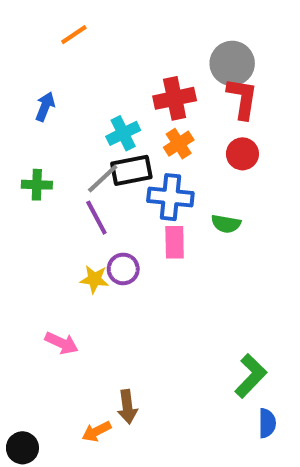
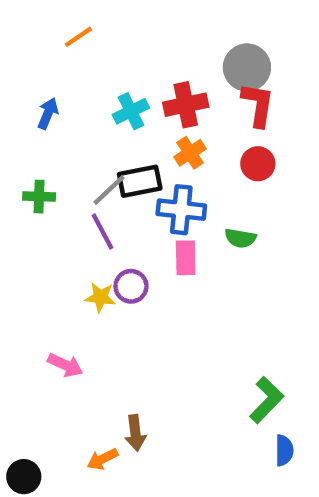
cyan cross: (123, 133) -> (131, 111), moved

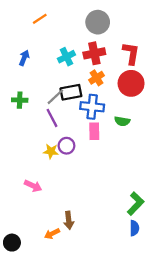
gray circle: (247, 67) -> (98, 22), moved
red circle: (258, 164) -> (131, 83), size x1.5
blue semicircle: (284, 450) -> (134, 228), moved

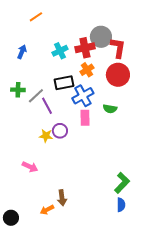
gray circle: (98, 22) -> (101, 37), moved
gray line: (55, 97) -> (36, 96), moved
blue cross: (92, 107) -> (83, 96), turned -35

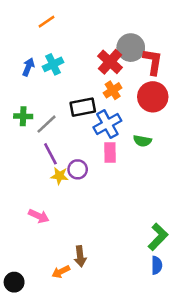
red cross: (85, 48) -> (110, 62), turned -36
cyan cross: (60, 51) -> (53, 64), moved
purple line: (47, 106) -> (50, 154), moved

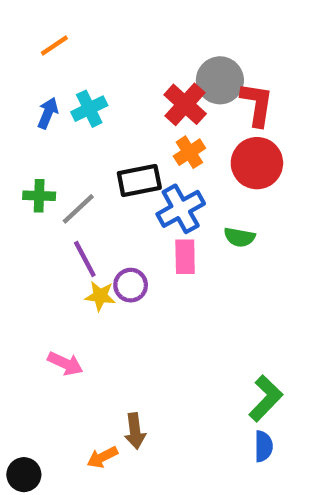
orange line: (46, 22) -> (54, 45), moved

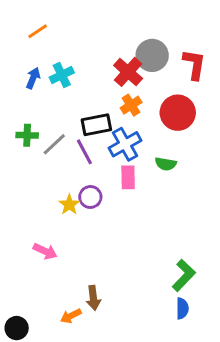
red L-shape: (257, 104) -> (194, 64), moved
purple line: (85, 259) -> (84, 152), moved
yellow star: (100, 296) -> (69, 205), turned 30

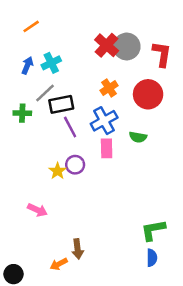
red cross: (128, 72) -> (107, 45), moved
black rectangle: (96, 125) -> (61, 104), moved
gray line: (54, 144) -> (45, 93), moved
green L-shape: (184, 275) -> (153, 230), turned -144

